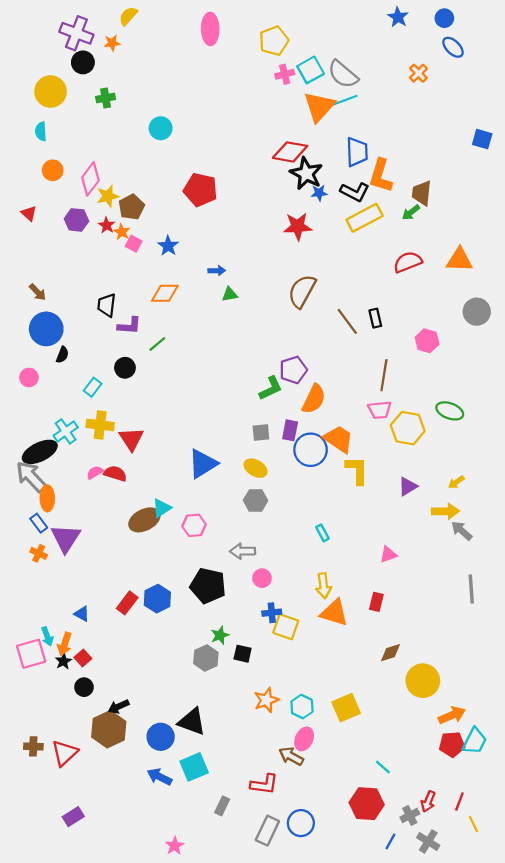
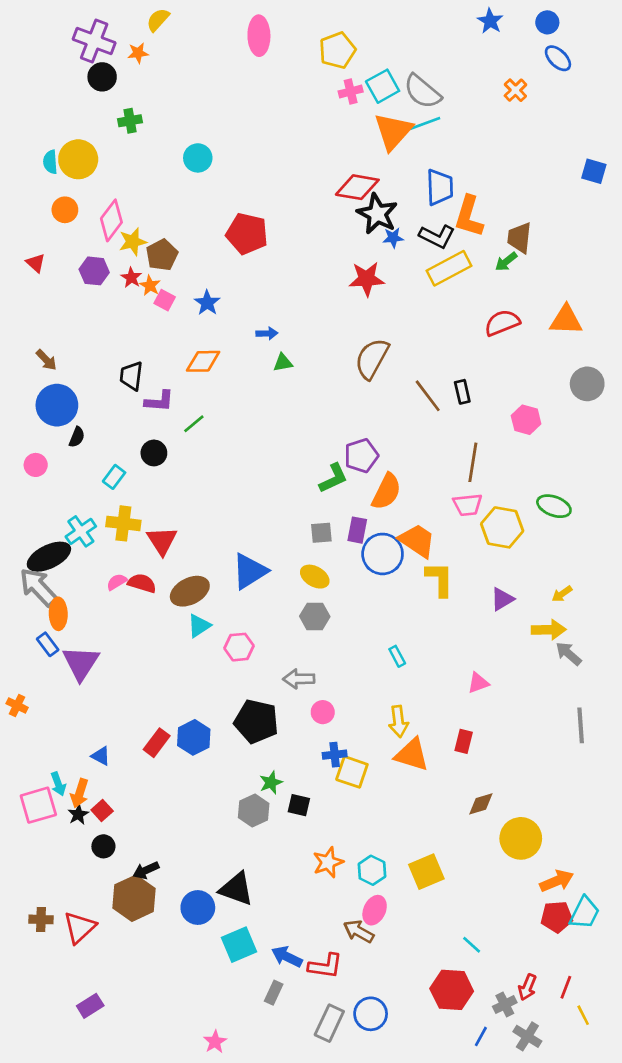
yellow circle: (51, 92) -> (78, 159), moved
brown ellipse: (144, 520) -> (190, 591), moved
orange cross: (39, 553) -> (17, 705), moved
blue arrow: (160, 777) -> (287, 957), moved

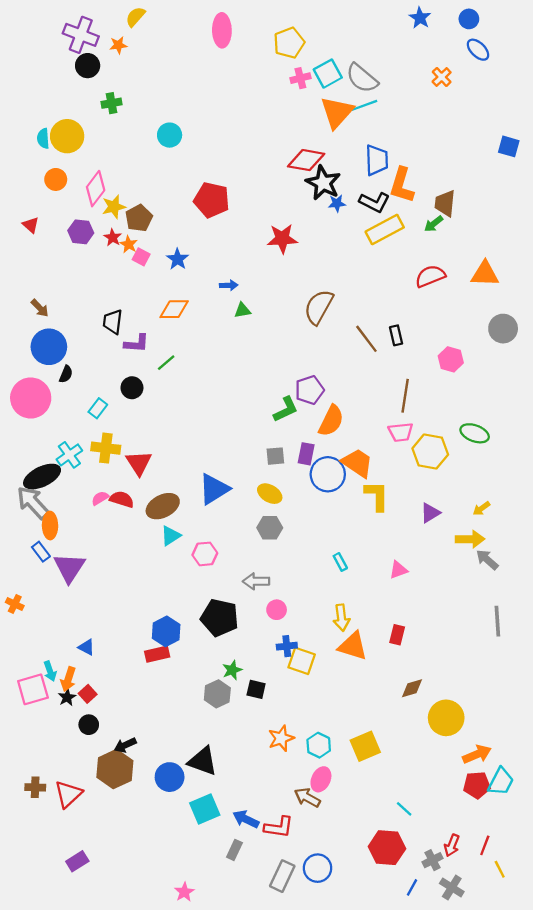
red star: (367, 279) -> (282, 239), moved
pink circle: (36, 465) -> (31, 398), size x2.0
pink triangle: (478, 683) -> (398, 570), moved
red rectangle: (157, 743) -> (157, 654), moved, turned 40

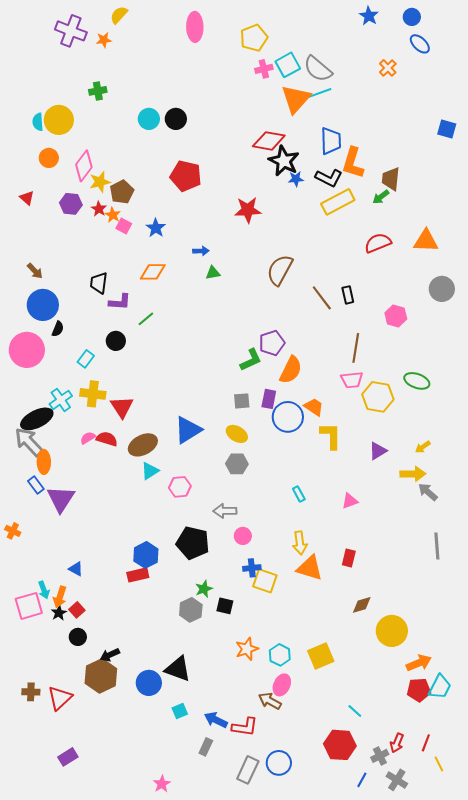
black circle: (88, 66) -> (176, 119), moved
orange trapezoid: (357, 463) -> (314, 407), size x0.7
cyan square: (205, 809) -> (180, 711), size x0.6

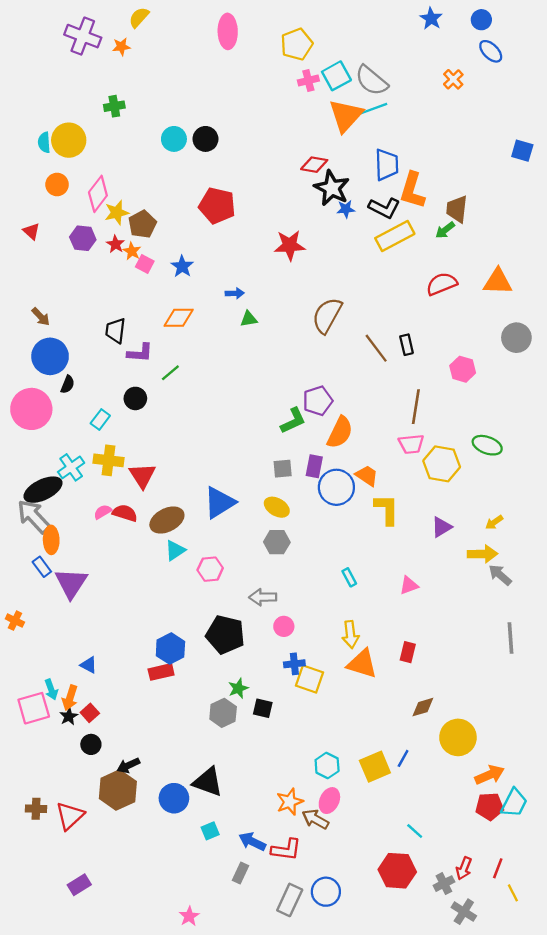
red diamond: (269, 141) -> (314, 165), size x0.7
orange star: (247, 649) -> (290, 802), moved
blue line: (362, 780) -> (403, 758), moved

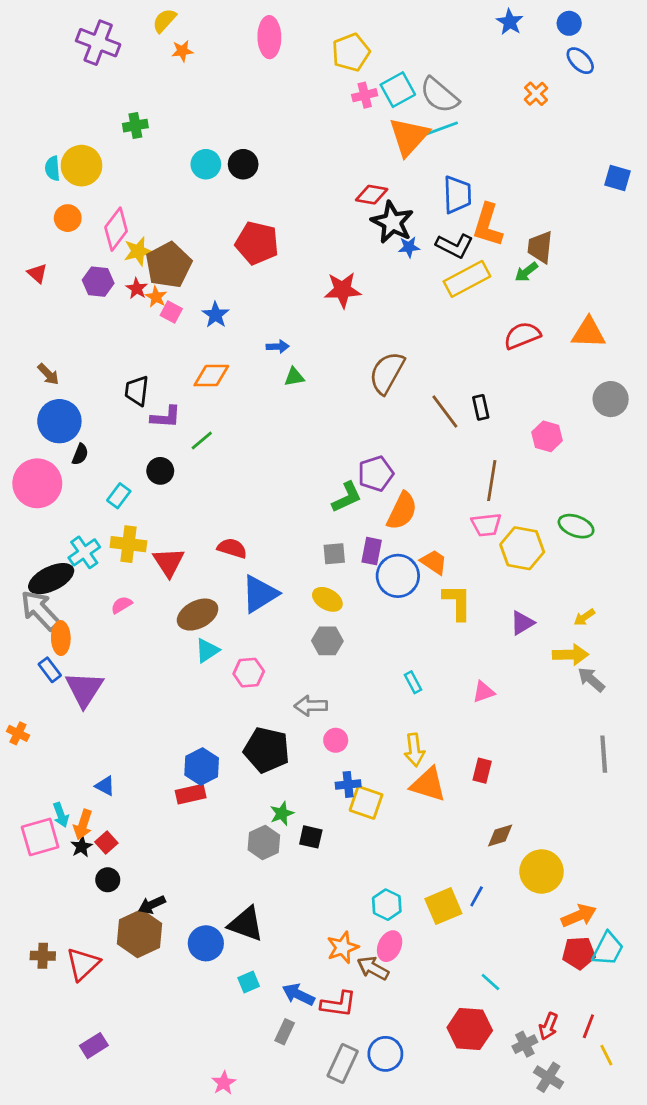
orange star: (121, 47) -> (182, 51), moved
brown pentagon: (142, 224) -> (169, 265), size x1.4
red semicircle: (125, 513) -> (232, 548), moved

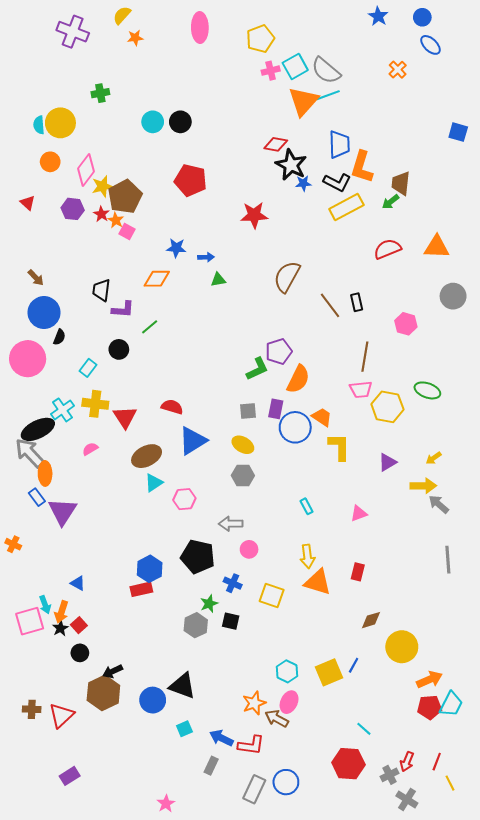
blue star: (216, 315) -> (176, 248), moved, turned -30
blue cross: (348, 784) -> (233, 583), moved, turned 30

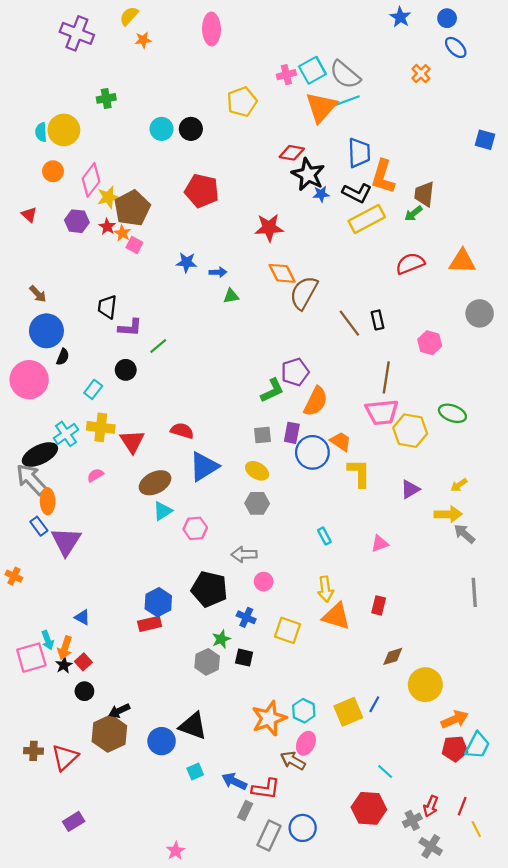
yellow pentagon: (260, 39) -> (242, 102), moved
orange diamond: (157, 279) -> (282, 273), moved, turned 64
pink trapezoid: (361, 389) -> (382, 412), size x1.4
orange star: (254, 703) -> (269, 718), moved, size x1.4
gray rectangle: (211, 766) -> (245, 811), moved

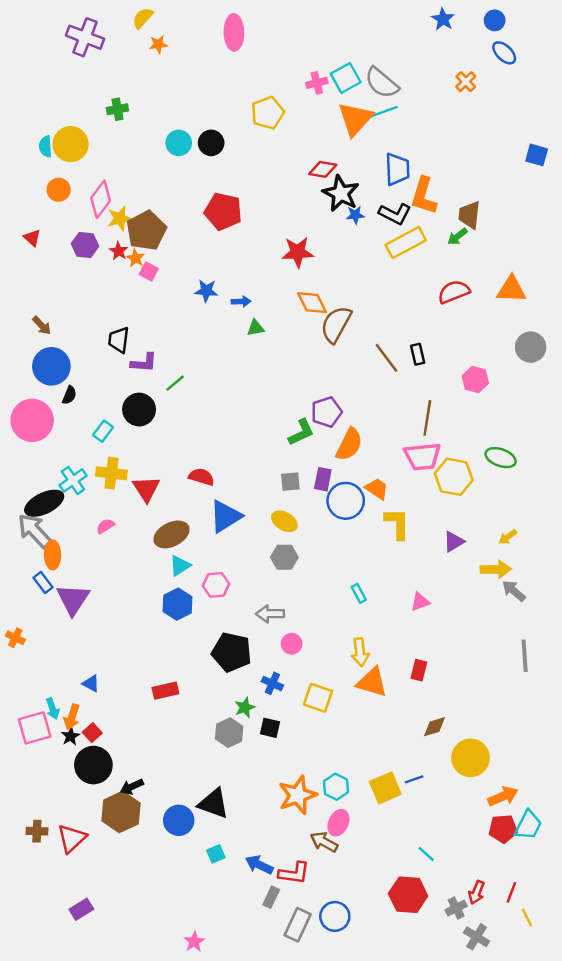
black circle: (126, 370) -> (139, 410), size x1.4
blue hexagon: (158, 602) -> (177, 604), moved
black circle: (84, 691) -> (93, 765), size x1.8
blue line: (374, 704) -> (414, 779), turned 42

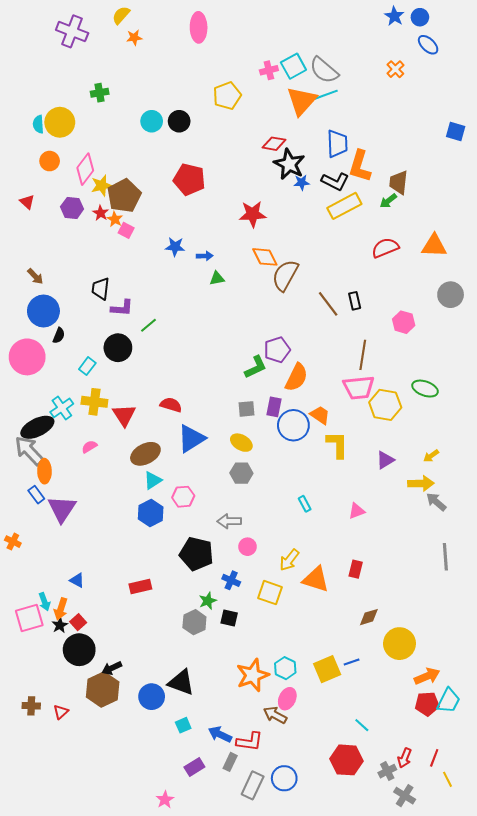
blue star: (443, 19) -> (394, 16), moved
yellow arrow: (360, 652) -> (289, 560), moved, turned 45
red triangle: (72, 838) -> (61, 712), size x0.6
purple rectangle: (81, 909) -> (194, 767), moved

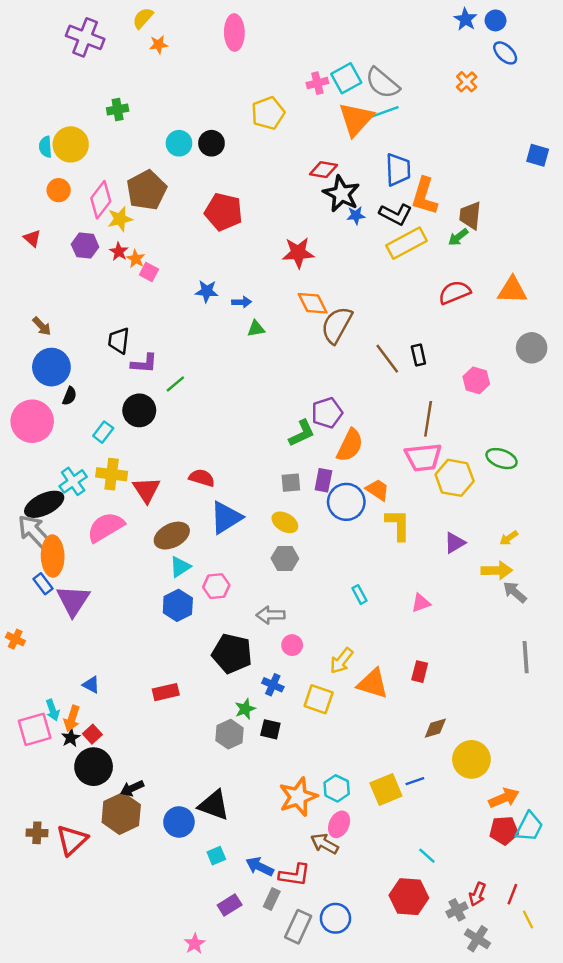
brown pentagon: (124, 196) -> (146, 190), moved
pink semicircle: (89, 447) -> (106, 527), size x2.0
orange ellipse: (44, 471) -> (53, 556), size x1.4
red triangle: (61, 712) -> (72, 840), size x1.8

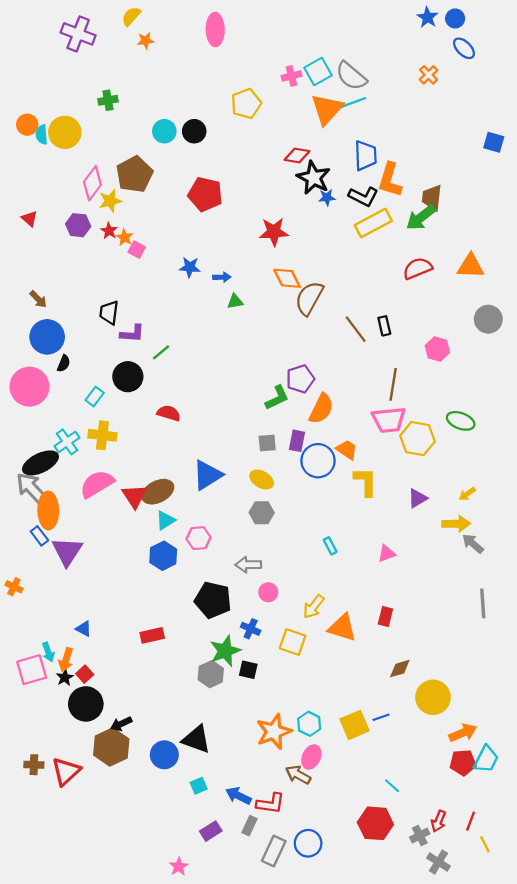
orange circle: (59, 190) -> (27, 125), moved
green arrow: (458, 237) -> (421, 217), size x1.6
red semicircle: (202, 478) -> (169, 413), moved
red triangle: (146, 490) -> (134, 496), moved
green star: (245, 709) -> (225, 651), size x1.6

